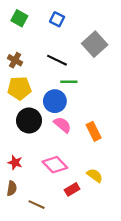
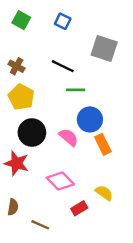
gray square: (95, 44) -> (104, 48), turned -30
yellow pentagon: (19, 88) -> (21, 97), turned 30
blue circle: (55, 101) -> (90, 119), moved
red star: (15, 163) -> (17, 163), moved, size x1.5

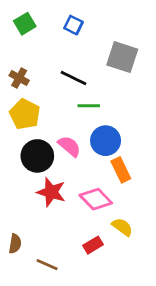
green square: (21, 20) -> (25, 24), turned 30
pink semicircle: (69, 137) -> (69, 146), moved
red star: (17, 163) -> (51, 192), moved
pink diamond: (60, 181) -> (96, 199), moved

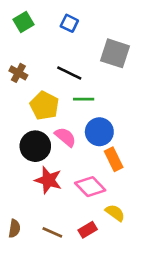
yellow pentagon: (25, 114) -> (44, 106), moved
brown line: (47, 265) -> (52, 232), moved

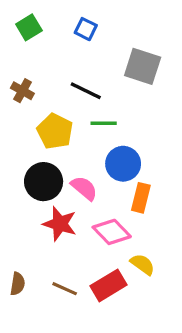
pink semicircle: (65, 137) -> (84, 188), moved
orange rectangle: (114, 159) -> (141, 198), turned 40
red rectangle: (88, 230) -> (108, 285), size x1.5

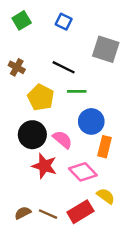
brown semicircle: (18, 284) -> (23, 213), moved, turned -126

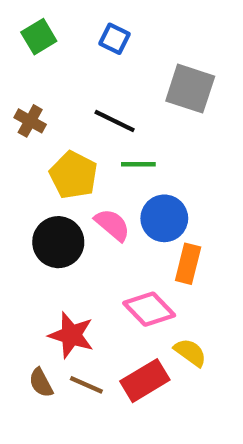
pink semicircle: (62, 139) -> (112, 225), moved
red star: (44, 166) -> (71, 335), moved
brown semicircle: (23, 213) -> (41, 383), turned -91

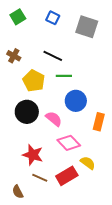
gray square: (190, 89) -> (87, 27), moved
pink semicircle: (112, 225) -> (54, 119), moved
orange rectangle: (188, 264) -> (99, 122), moved
brown semicircle: (41, 383) -> (18, 192), moved

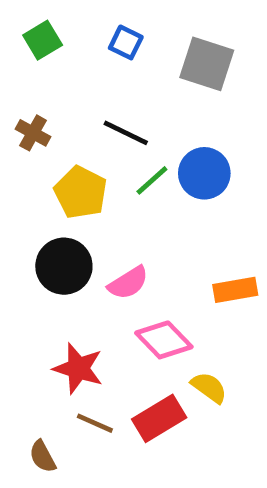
green line: (64, 76) -> (152, 180), turned -42
blue circle: (76, 101) -> (204, 173), moved
pink semicircle: (54, 119) -> (128, 283), turned 108
orange rectangle: (99, 122) -> (235, 290), turned 66

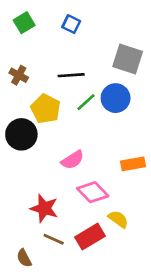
gray square: (207, 64) -> (128, 59), moved
black line: (126, 133) -> (71, 75), turned -30
black circle: (64, 266) -> (21, 134), moved

